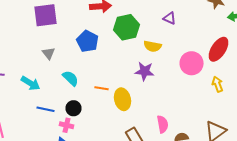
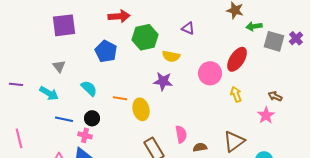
gray triangle: (48, 53) -> (59, 66), moved

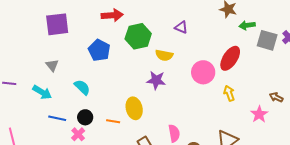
brown arrow: (275, 96) -> (276, 97), moved
orange line: (120, 98) -> (113, 121), moved
pink cross: (85, 135) -> (78, 134), turned 32

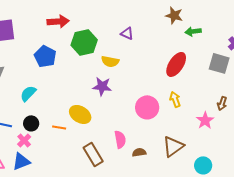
gray square: (267, 40) -> (219, 63), moved
pink circle: (203, 72) -> (147, 107), moved
cyan semicircle: (82, 87) -> (28, 93), turned -90
brown arrow: (276, 97) -> (222, 103), turned -96
yellow ellipse: (134, 108) -> (80, 114), turned -45

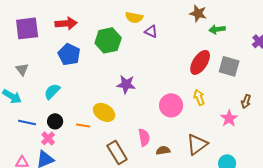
red arrow: (58, 21) -> (66, 23), moved
yellow semicircle: (110, 61) -> (134, 17), moved
gray square: (219, 63) -> (229, 66), moved

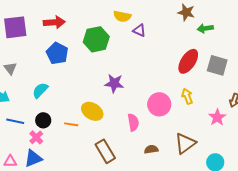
pink semicircle: (144, 137) -> (133, 122), moved

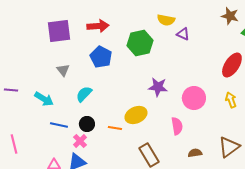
gray triangle: (10, 68) -> (63, 70), moved
pink circle: (159, 104) -> (194, 98), moved
yellow ellipse: (92, 111) -> (136, 115), turned -55

